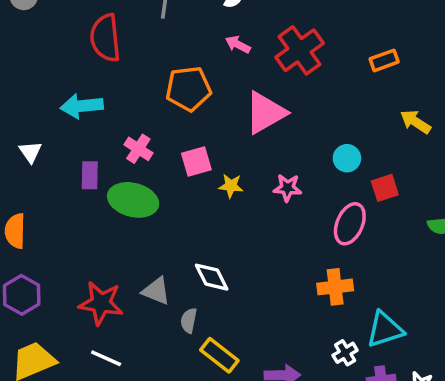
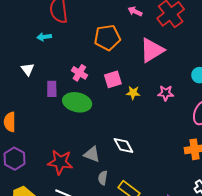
cyan arrow: (82, 106) -> (44, 37), moved, size x0.6
white triangle: (30, 152) -> (28, 69), moved
gray semicircle: (189, 320) -> (103, 178), moved

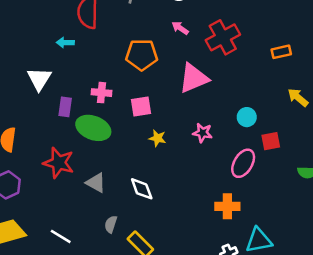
white triangle: (28, 69) -> (39, 79), size x1.5
pink cross: (79, 73) -> (101, 93), turned -35
yellow star: (133, 93) -> (157, 138), moved
gray triangle: (92, 154) -> (96, 183), moved
red star: (60, 162) -> (59, 163), moved

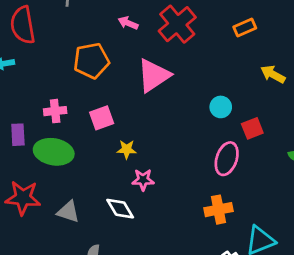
pink star: (203, 133) -> (143, 180), moved

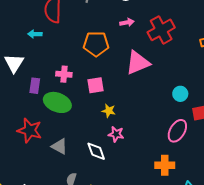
pink arrow: (128, 23) -> (127, 22), turned 136

